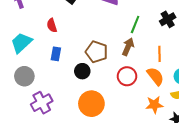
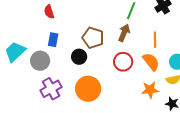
cyan trapezoid: (21, 43) -> (15, 52), moved
gray circle: (24, 76) -> (40, 61), moved
purple cross: (42, 103) -> (51, 89), moved

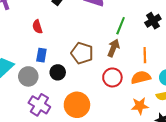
black circle: (79, 57) -> (58, 72), moved
orange semicircle: (151, 62) -> (141, 77), turned -66
purple cross: (51, 89) -> (39, 105), turned -30

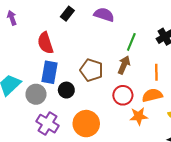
red semicircle: (37, 27) -> (45, 43), size x1.5
blue rectangle: (41, 55) -> (50, 72), size x1.5
orange star: (140, 106) -> (139, 116), moved

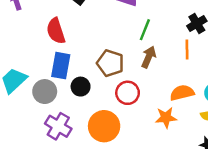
green line: (131, 42) -> (145, 30), moved
orange line: (156, 72) -> (187, 49), moved
red circle: (123, 95) -> (128, 93), moved

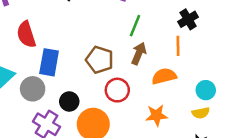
red semicircle: (56, 31) -> (26, 34), moved
black circle: (81, 87) -> (69, 101), moved
orange semicircle: (182, 93) -> (164, 76), moved

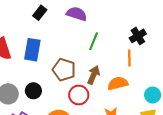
brown arrow: (139, 53) -> (94, 75), moved
blue rectangle: (49, 62) -> (32, 50), moved
black circle: (69, 101) -> (33, 91), moved

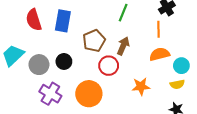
brown pentagon: (64, 70) -> (94, 41), turned 30
orange semicircle: (118, 83) -> (160, 54), moved

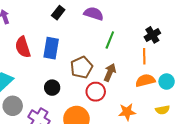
gray circle: (39, 65) -> (13, 106), moved
cyan circle: (181, 66) -> (167, 82), moved

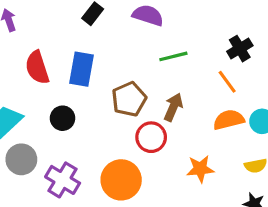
green line: (110, 40) -> (173, 56), turned 54
orange line: (144, 56) -> (227, 82), turned -35
black circle: (52, 88) -> (63, 118), moved

